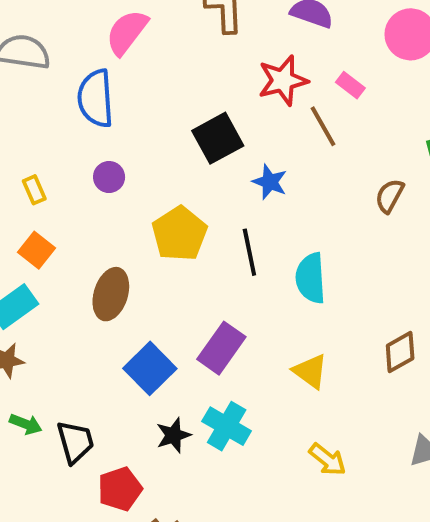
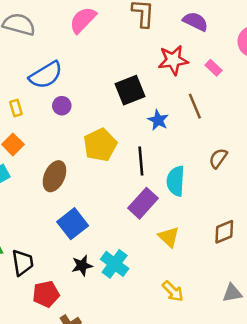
blue semicircle: (96, 98) -> (46, 75), moved, turned -124
brown line: (323, 126) -> (195, 106), moved
brown semicircle: (390, 196) -> (218, 158), moved
purple rectangle: (221, 348) -> (143, 203), moved

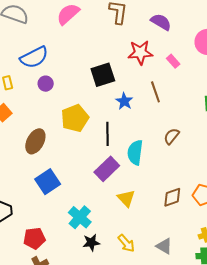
black star: (82, 266) -> (91, 243), moved
gray triangle: (232, 293) -> (164, 246), moved, turned 36
red pentagon: (46, 294) -> (34, 238), moved

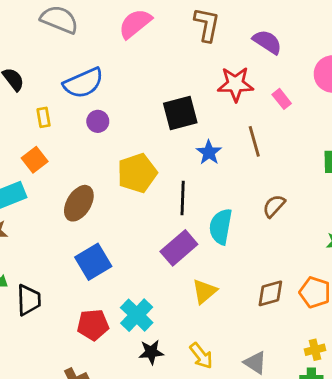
yellow triangle: (126, 198) -> (204, 291), turned 30
red pentagon: (34, 238) -> (93, 325), moved

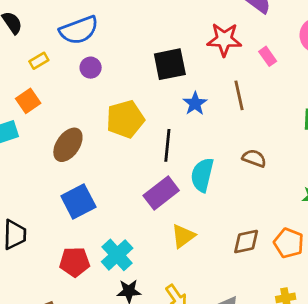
yellow rectangle: (44, 117) -> (39, 61), turned 66
brown semicircle: (274, 206) -> (254, 158), turned 65

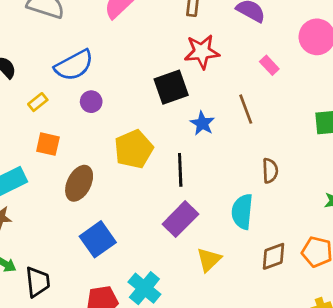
red star: (224, 40) -> (202, 52), moved
orange square: (28, 101) -> (48, 144), moved, turned -35
brown semicircle: (254, 158) -> (270, 171), turned 75
cyan semicircle: (202, 175) -> (242, 212), moved

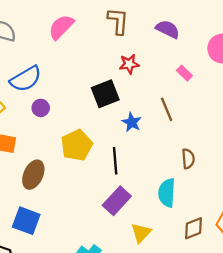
red star: (202, 52) -> (129, 64), size x0.7
blue square: (98, 239) -> (26, 221), moved, turned -32

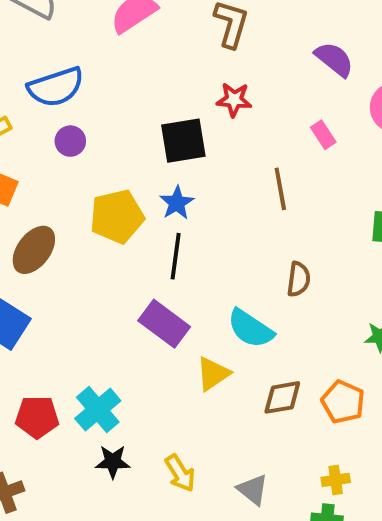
purple semicircle: (168, 29) -> (334, 59), moved
blue star: (132, 122) -> (177, 203), moved
cyan semicircle: (167, 193) -> (250, 329), turned -72
purple rectangle: (117, 201) -> (164, 324), turned 72
yellow triangle: (141, 233) -> (213, 374), moved

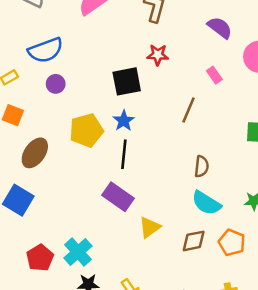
brown line: (280, 189) -> (188, 110), turned 35
cyan semicircle: (250, 329) -> (206, 203), moved
red pentagon: (37, 417) -> (40, 258), turned -30

